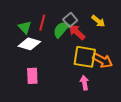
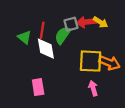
gray square: (70, 20) -> (71, 24), turned 32
red arrow: (77, 32) -> (86, 22), moved, turned -42
white diamond: (29, 44) -> (46, 49), moved, turned 70

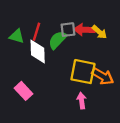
green triangle: (24, 37) -> (17, 36), turned -32
pink rectangle: (38, 87) -> (23, 91), turned -42

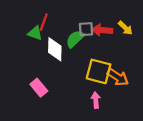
red line: (37, 32) -> (44, 22), moved
yellow arrow: (99, 32) -> (125, 28), moved

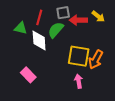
red line: (44, 22) -> (39, 17), moved
gray square: (86, 29) -> (63, 13), moved
orange arrow: (118, 77) -> (96, 60), turned 90

